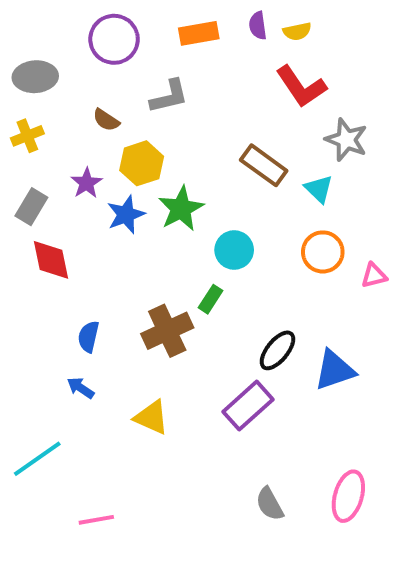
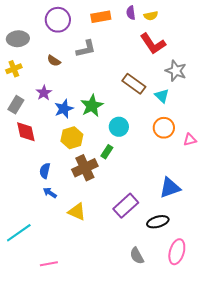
yellow hexagon: (142, 163) -> (72, 138), moved
black ellipse: (277, 350) -> (158, 222), moved, turned 35
blue arrow: (81, 388) -> (50, 193), moved

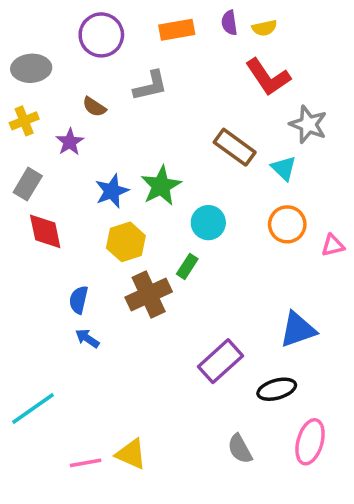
purple star: (44, 93) -> (70, 142), moved
yellow triangle: (77, 212) -> (131, 454), moved

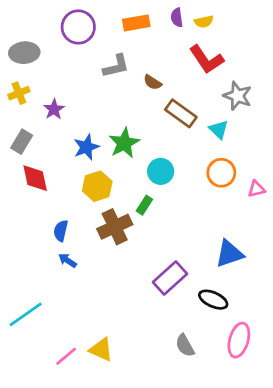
brown semicircle: (94, 107) -> (152, 82), moved
black ellipse: (277, 389) -> (213, 300), turned 40
pink line: (86, 463) -> (66, 356), turned -30

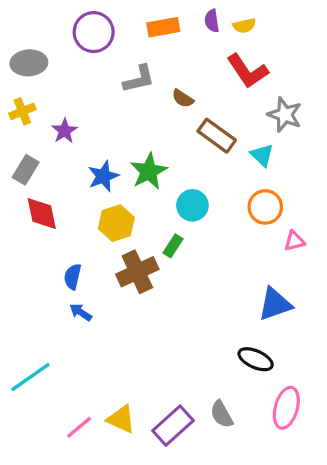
pink triangle: (256, 189) -> (294, 241), moved
purple rectangle: (170, 278) -> (173, 426), moved

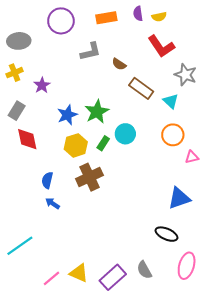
green rectangle: (173, 246) -> (103, 143), moved

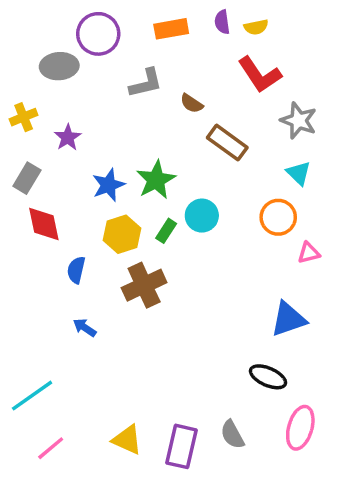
gray ellipse: (19, 41) -> (59, 66), moved
cyan triangle: (171, 101) -> (299, 173), moved
blue semicircle: (47, 180) -> (76, 270), moved
purple rectangle: (113, 277) -> (181, 446), turned -35
pink line: (51, 278) -> (51, 448), moved

